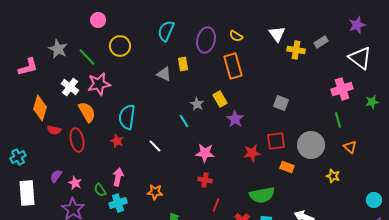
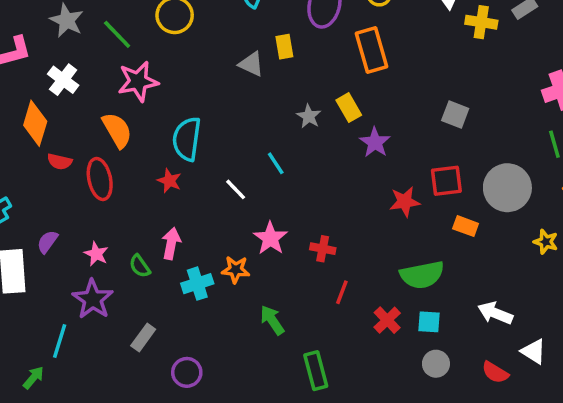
white cross: (70, 87) -> (63, 80), moved
cyan line: (184, 121) -> (276, 163), moved
pink star: (205, 153) -> (270, 238), moved, turned 30
purple semicircle: (56, 176) -> (47, 242), moved
cyan cross: (118, 203) -> (197, 284), moved

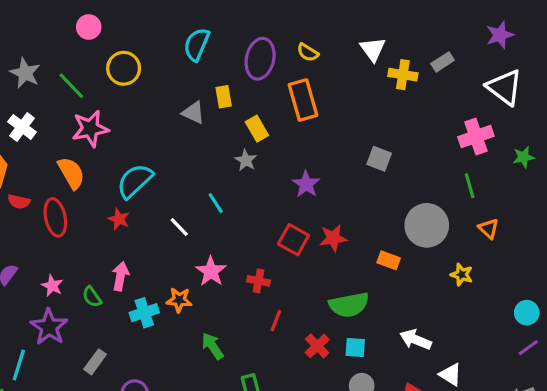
yellow rectangle: (349, 108) -> (257, 129), moved
cyan semicircle: (187, 139) -> (135, 181), turned 39
red square: (446, 181) -> (293, 240), moved, turned 36

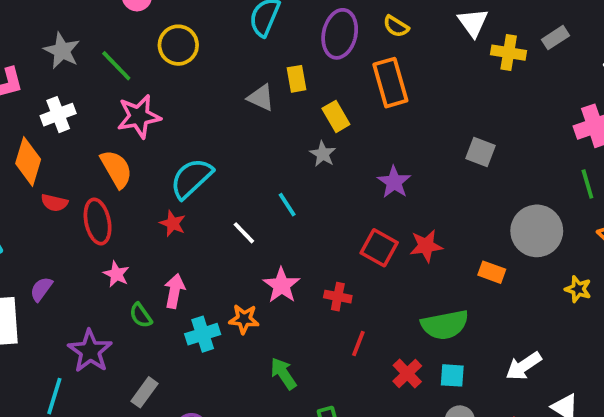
white cross: (22, 127) -> (58, 115), turned 32
pink star: (52, 286) -> (116, 274), moved
white arrow: (416, 340) -> (524, 366), turned -56

